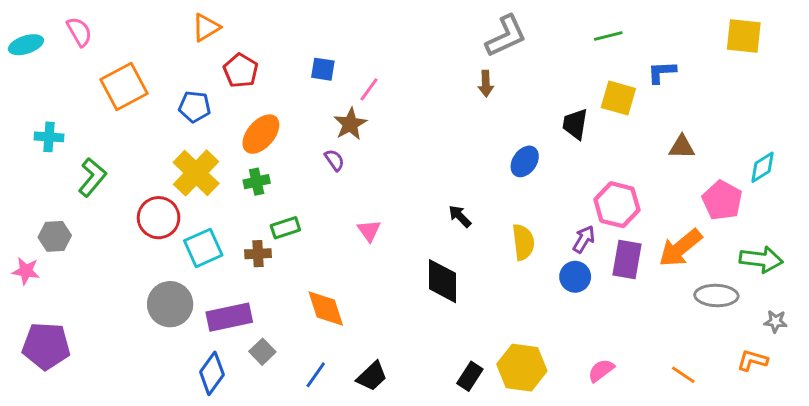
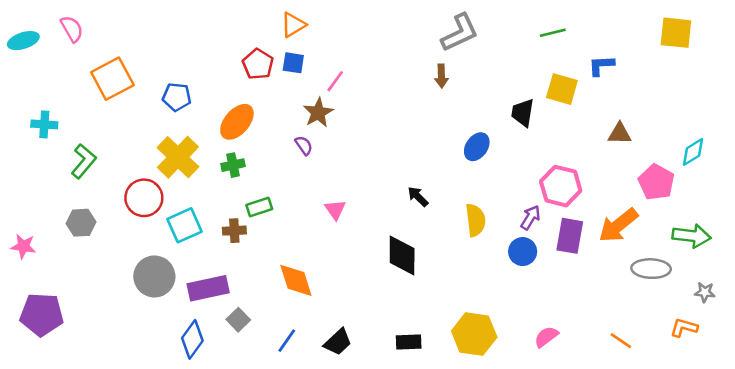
orange triangle: (206, 27) -> (293, 25), moved
red pentagon: (241, 71) -> (258, 64), moved
gray hexagon: (55, 236) -> (81, 223), moved
black rectangle: (470, 376) -> (409, 342), moved, turned 55

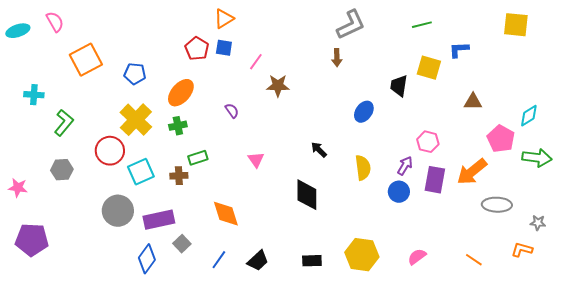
brown star: (318, 113) -> (278, 86), moved, turned 30
pink hexagon: (561, 186) -> (428, 142), size x0.7
green arrow: (692, 236) -> (537, 158), moved

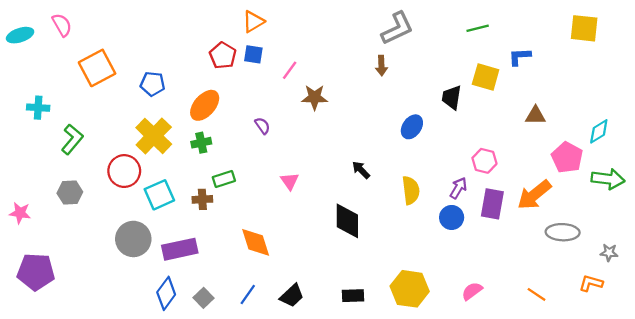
gray square: (182, 244) -> (204, 298), moved

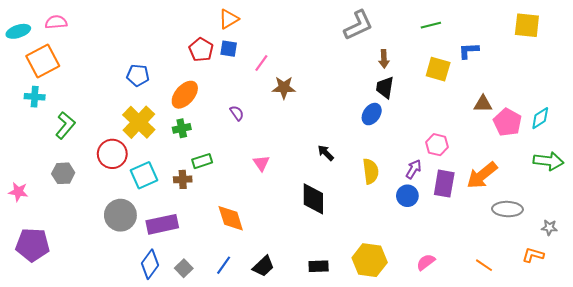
pink semicircle: (62, 25) -> (56, 22), turned -65
brown arrow: (381, 66) -> (384, 59), moved
orange square: (97, 68) -> (43, 61), moved
black trapezoid: (452, 97) -> (385, 88), moved
pink pentagon: (567, 157) -> (507, 122), moved

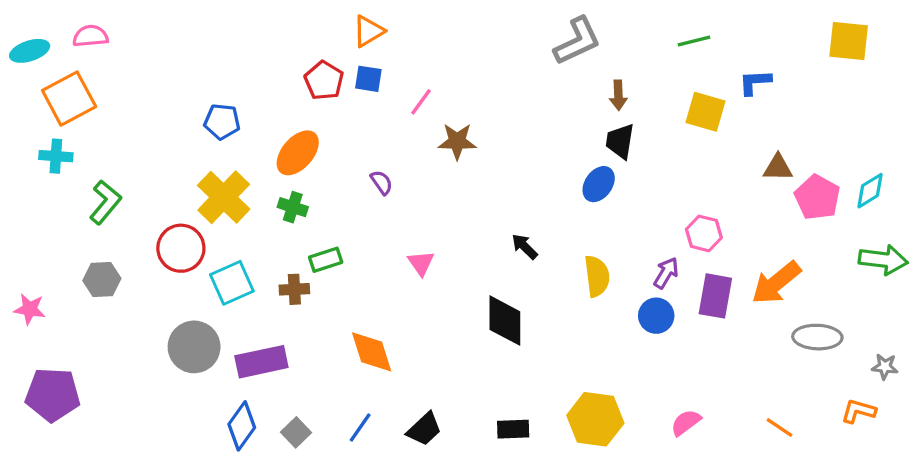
green cross: (182, 128) -> (293, 207), turned 30

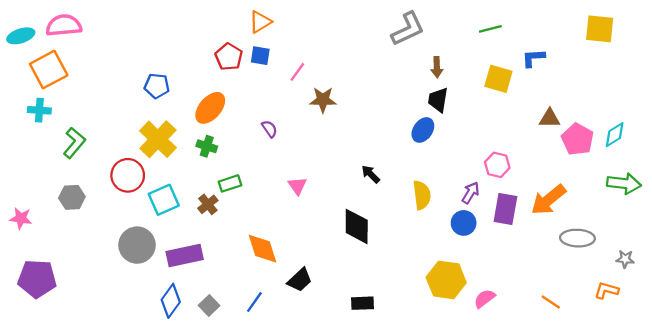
pink semicircle: (90, 36) -> (64, 25), size x1.4
brown cross: (294, 289) -> (208, 204), turned -36
yellow hexagon: (595, 419) -> (446, 280), moved
black trapezoid: (424, 429) -> (300, 280), moved

